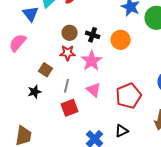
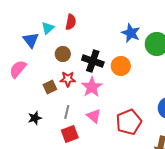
brown circle: (70, 33) -> (63, 54), moved
black cross: (93, 35) -> (93, 61), size x1.5
brown square: (46, 70) -> (50, 87), moved, turned 32

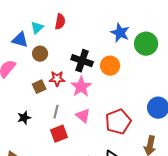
blue triangle: (31, 40) -> (20, 40), turned -36
brown circle: (63, 54) -> (40, 54), moved

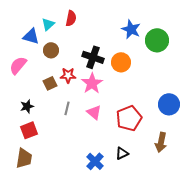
black star: (24, 118) -> (27, 106), moved
red square: (59, 134) -> (29, 130), moved

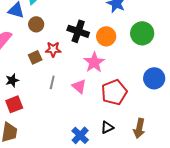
green circle: (157, 40) -> (142, 33), moved
pink star: (92, 83) -> (94, 62), moved
brown arrow: (161, 142) -> (139, 128), moved

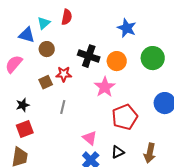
pink triangle: (79, 86) -> (90, 138), moved

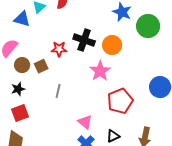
brown circle: (47, 49) -> (22, 65), moved
green circle: (153, 58) -> (148, 26), moved
red star: (64, 74) -> (59, 49), moved

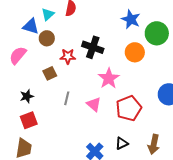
orange circle: (112, 45) -> (135, 52), moved
brown circle: (22, 65) -> (47, 38), moved
pink triangle: (85, 122) -> (94, 104), moved

